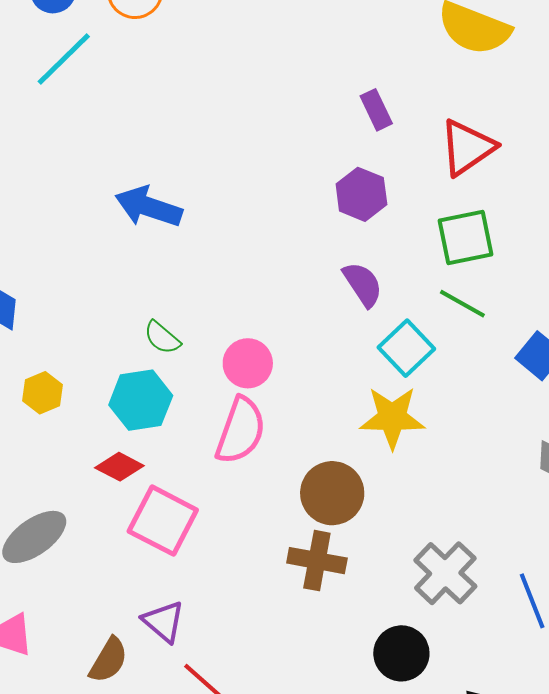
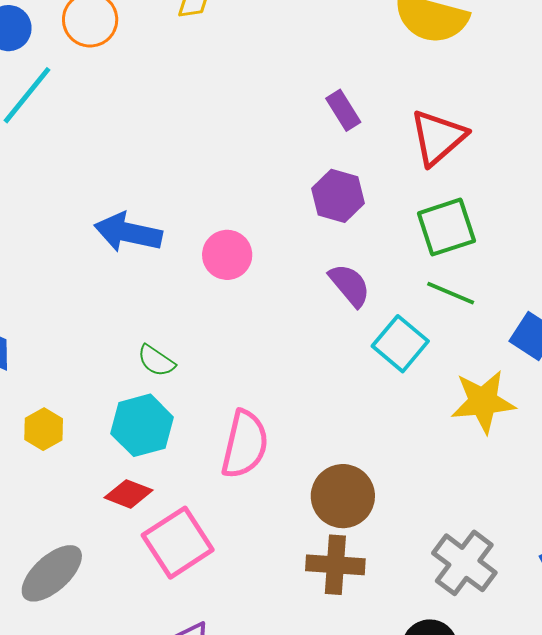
pink circle: (248, 363) -> (227, 255), moved
yellow star: (392, 418) -> (483, 402), moved
pink square: (163, 521) -> (178, 543), turned 36

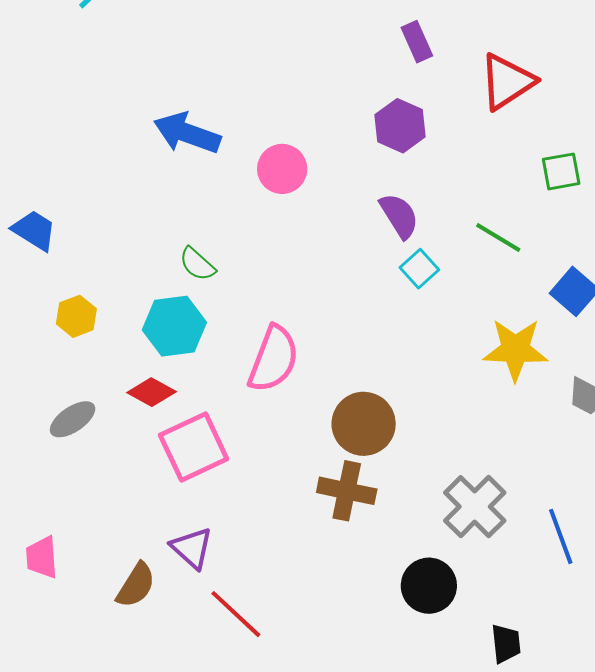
green square: (446, 227) -> (561, 171), moved, size x0.7
cyan square: (400, 344) -> (419, 269), moved, size x0.7
gray ellipse: (52, 573) -> (73, 419), moved, size x0.7

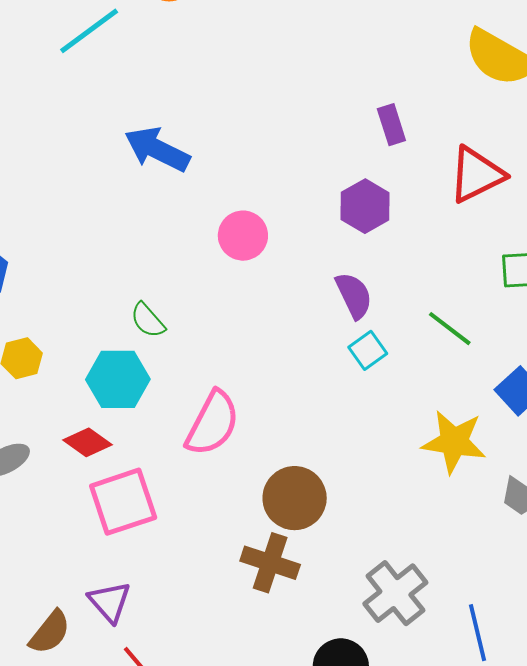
blue arrow: (187, 133) -> (157, 149), moved

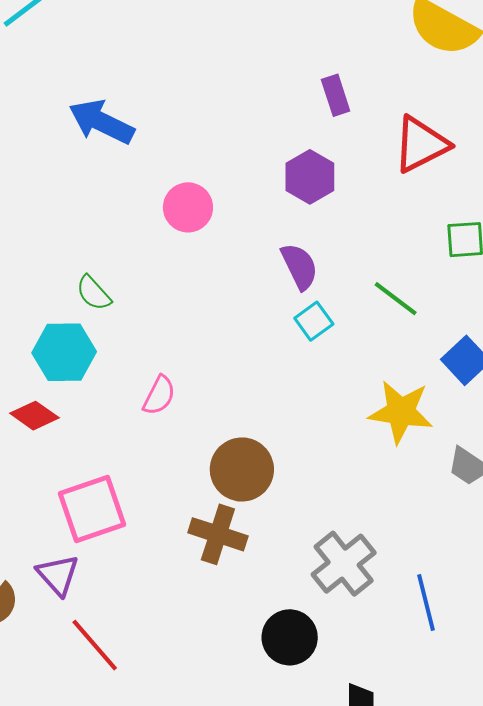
pink semicircle: (212, 423) -> (159, 395), size x0.6
pink square: (123, 502) -> (92, 509), moved

